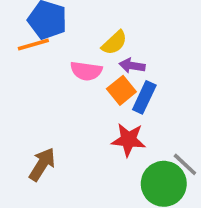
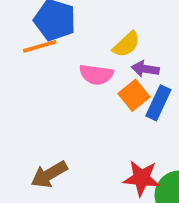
red star: (128, 140) -> (141, 178), moved
brown arrow: (42, 164) -> (49, 174), turned -152

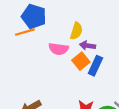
yellow semicircle: (126, 44) -> (76, 31), turned -30

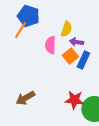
orange line: (25, 32) -> (20, 30), turned -42
pink semicircle: (58, 49) -> (50, 45), turned 84

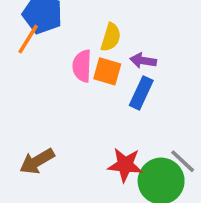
purple arrow: (76, 42) -> (143, 61), moved
orange square: (70, 56) -> (107, 71), moved, turned -35

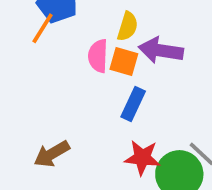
purple arrow: (143, 61) -> (161, 50), size x1.6
blue rectangle: (141, 93) -> (133, 104), moved

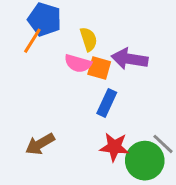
yellow semicircle: (128, 26) -> (89, 39), moved, turned -35
pink semicircle: (98, 56) -> (78, 63), turned -76

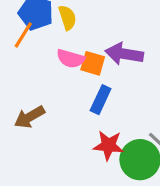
yellow semicircle: (89, 39) -> (67, 18), moved
brown arrow: (40, 144) -> (30, 117), moved

